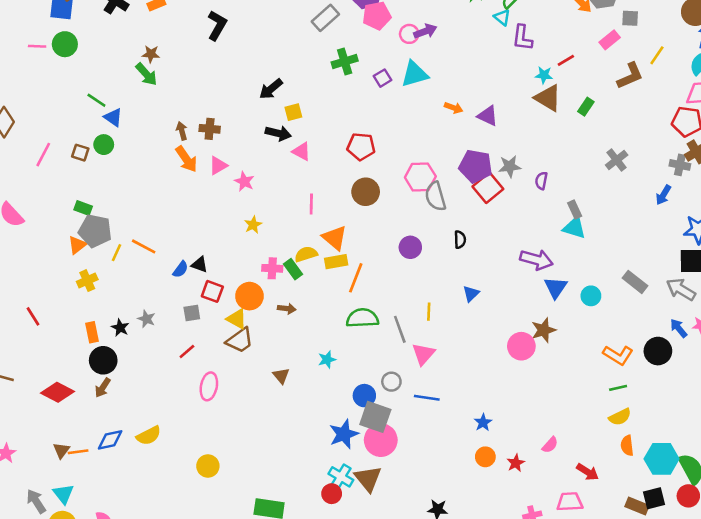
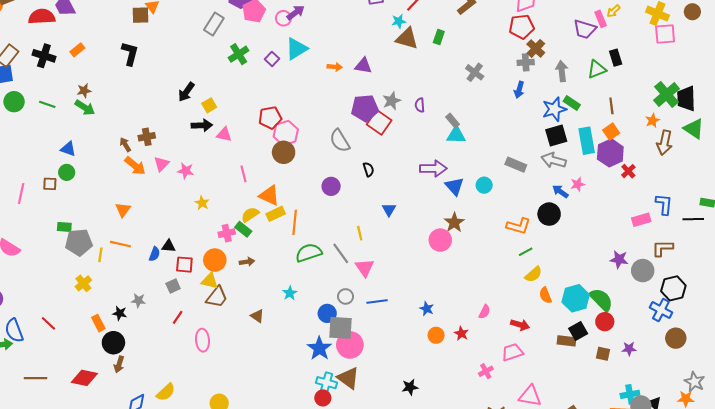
green line: (96, 100) -> (47, 104), moved
pink hexagon: (420, 177) -> (286, 133), moved
orange triangle: (77, 245) -> (123, 210), moved

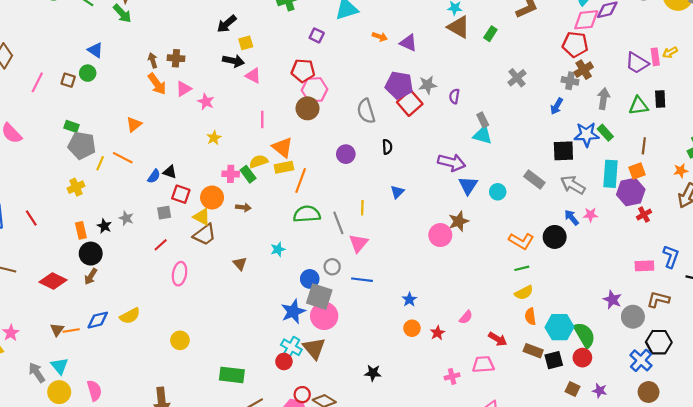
purple square: (272, 59) -> (317, 35), moved, turned -32
black square: (556, 136) -> (563, 151), moved
brown rectangle: (566, 341) -> (533, 351), moved

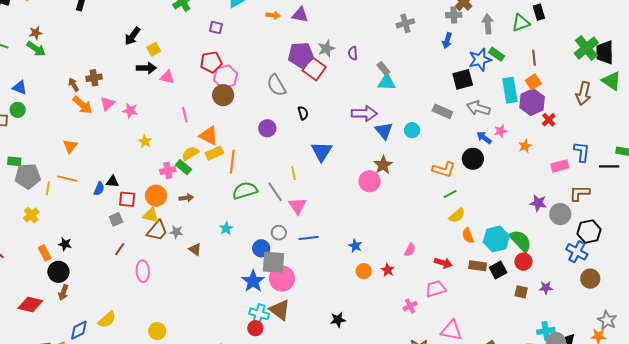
gray cross: (517, 78) -> (405, 23), turned 36
orange star: (681, 171) -> (525, 146), moved
blue triangle: (397, 192) -> (322, 151), size x1.6
gray star: (126, 218) -> (176, 232), moved

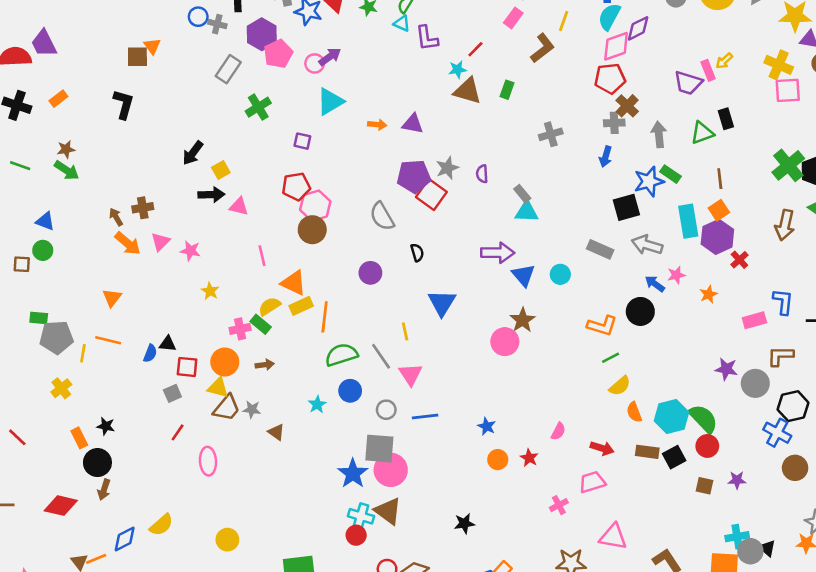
blue circle: (261, 248) -> (350, 391), moved

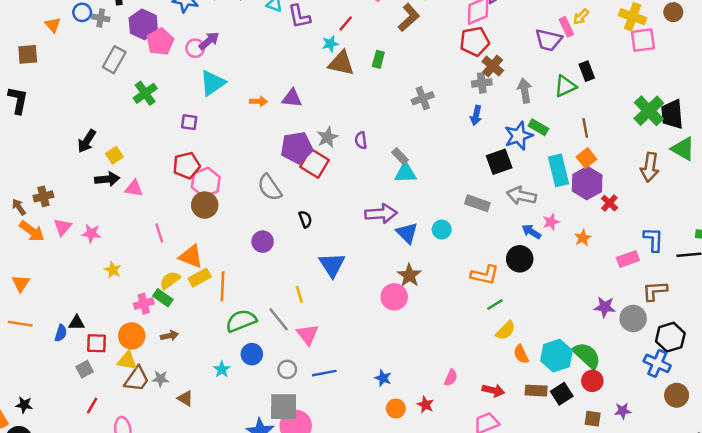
orange triangle: (152, 46) -> (53, 25), moved

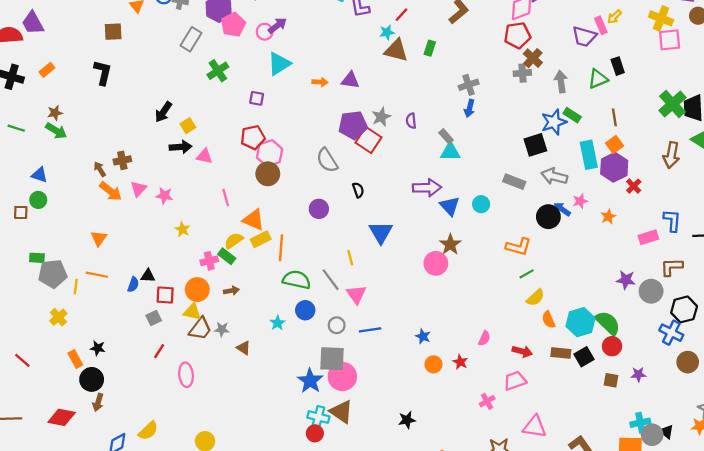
blue arrow: (476, 115) -> (469, 108), moved
black circle: (520, 259) -> (548, 217), moved
green semicircle: (241, 321) -> (297, 280), turned 32

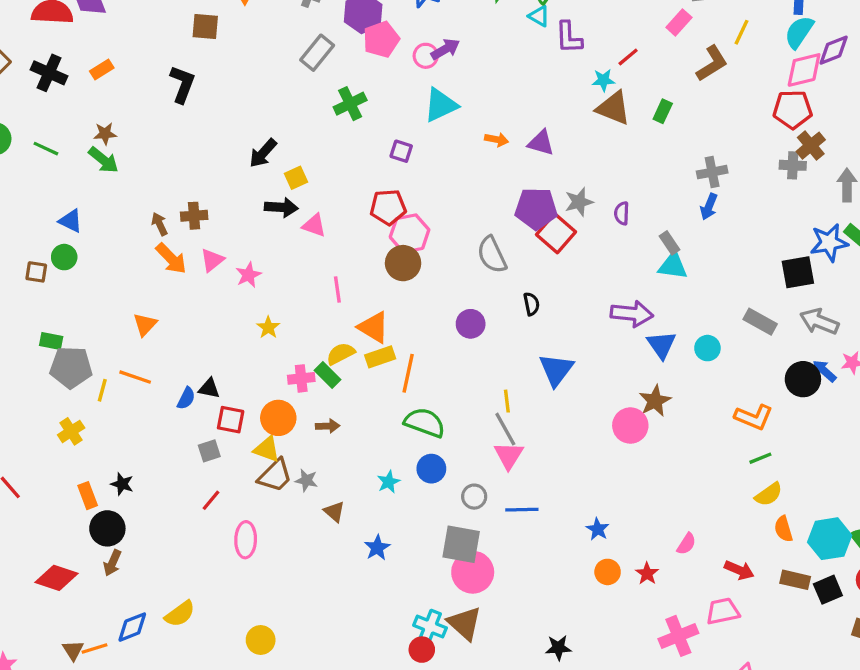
pink star: (164, 196) -> (248, 275), turned 30
gray line: (331, 280) -> (505, 429), moved
blue star: (310, 381) -> (377, 548), moved, size x0.7
pink cross: (487, 401) -> (678, 636), size x1.6

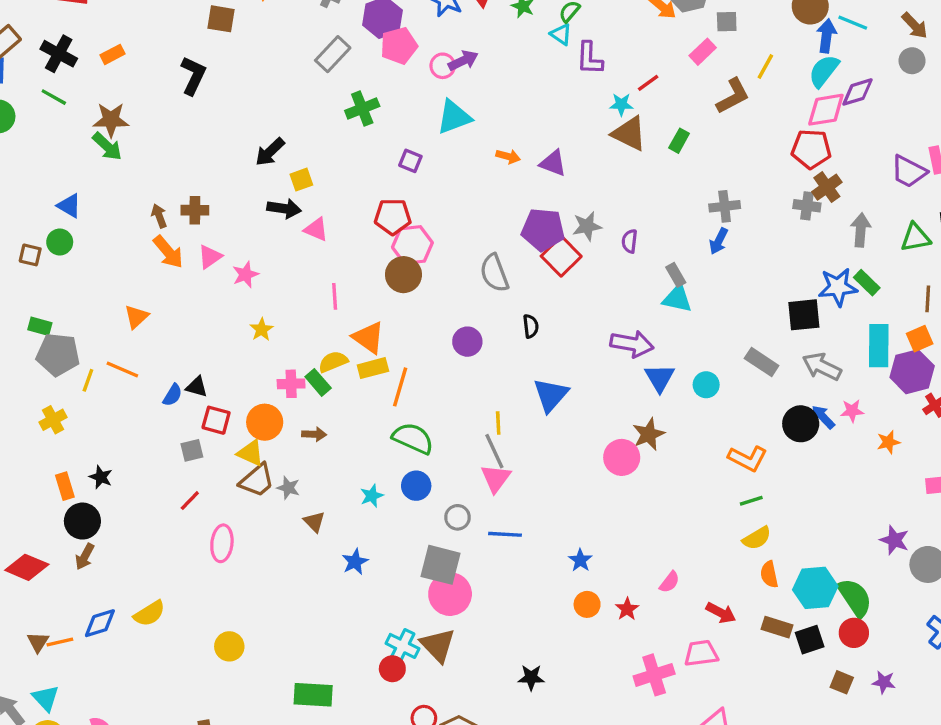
brown star: (105, 134) -> (111, 120), size x1.5
green line: (46, 149) -> (54, 97), moved

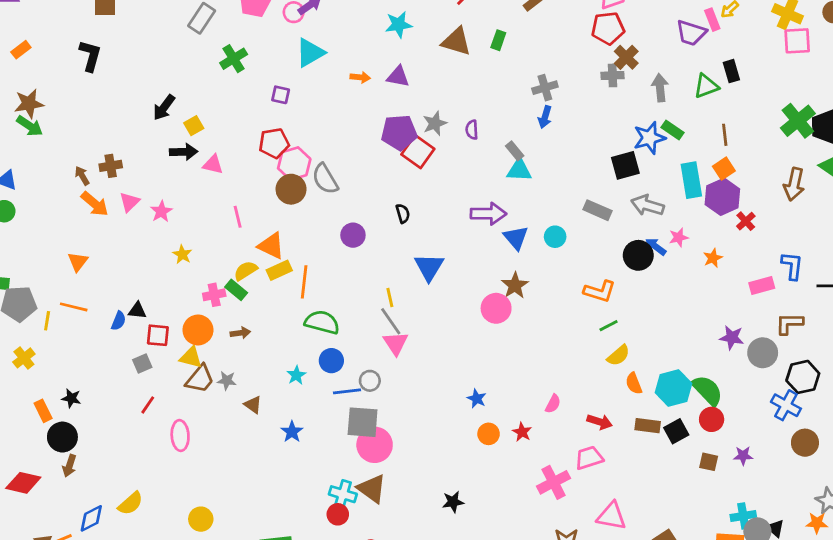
cyan star: (621, 104) -> (399, 25), moved, size x1.4
gray semicircle: (494, 273) -> (325, 179), moved
blue line: (505, 534) -> (347, 391), moved

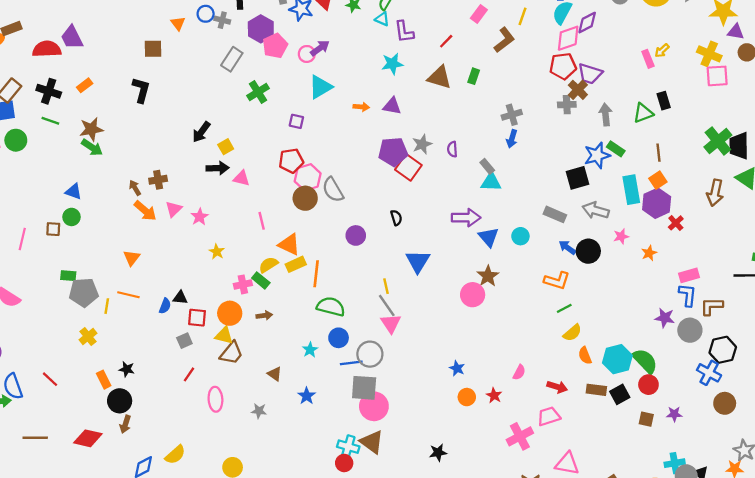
purple trapezoid: (691, 33) -> (590, 74), moved
blue arrow: (656, 247) -> (567, 248), moved
blue L-shape: (792, 266) -> (688, 295), moved
gray star: (227, 381) -> (259, 411), moved
gray circle: (370, 381) -> (370, 354), size x1.5

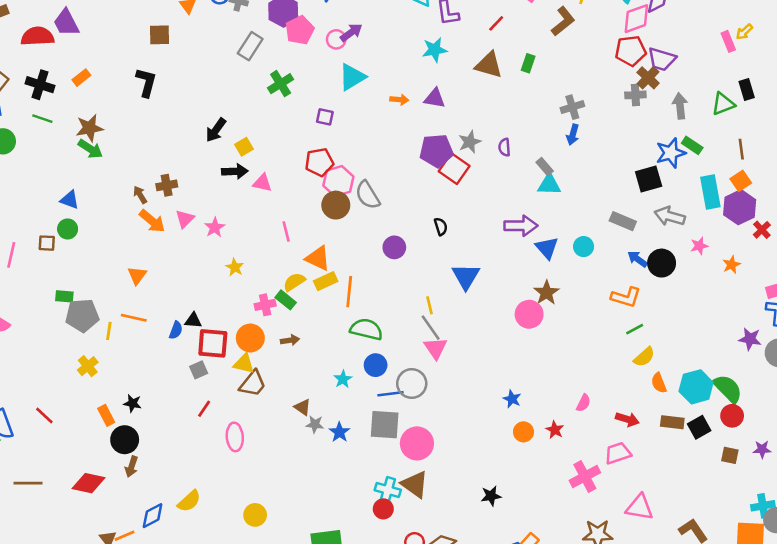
red square: (197, 318) -> (213, 343), size x1.4
gray square: (364, 388) -> (385, 425), moved
gray star: (259, 411) -> (315, 424), moved

